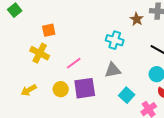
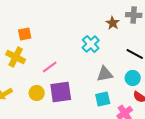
cyan cross: (115, 40) -> (91, 44), turned 30
gray triangle: (113, 70) -> (105, 74), moved
cyan square: (127, 95) -> (103, 99), turned 35

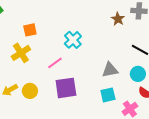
cyan cross: (91, 44) -> (73, 40), moved
yellow cross: (16, 57) -> (21, 53), turned 30
yellow circle: (37, 93) -> (30, 91), moved

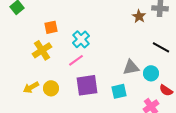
cyan cross: (73, 40) -> (81, 39), moved
cyan circle: (138, 74) -> (151, 73), moved
cyan square: (108, 95) -> (119, 91), moved

